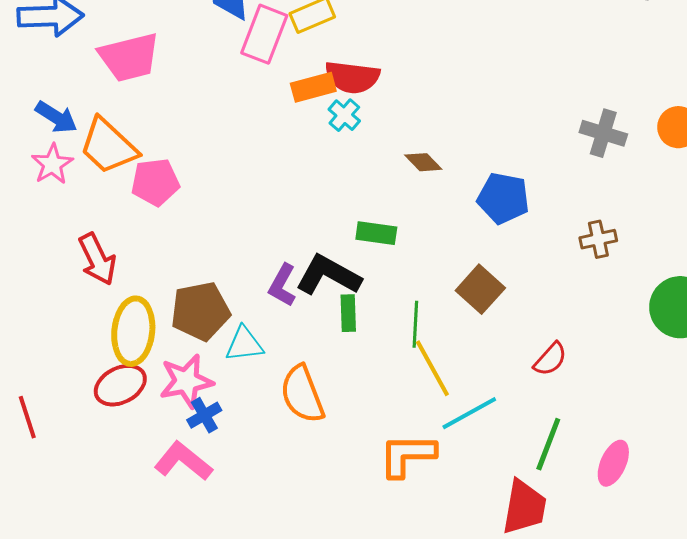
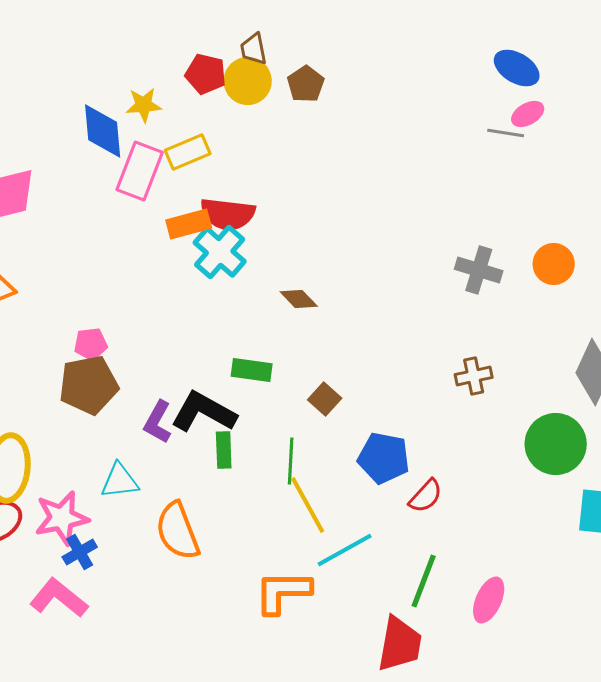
cyan cross: (344, 115) -> (220, 252), size x1.6
pink pentagon: (155, 182) -> (91, 344), moved, size x0.7
blue pentagon: (503, 198) -> (384, 458), moved
brown square: (480, 289) -> (325, 399), moved, size x0.7
brown pentagon: (200, 311) -> (89, 385), moved

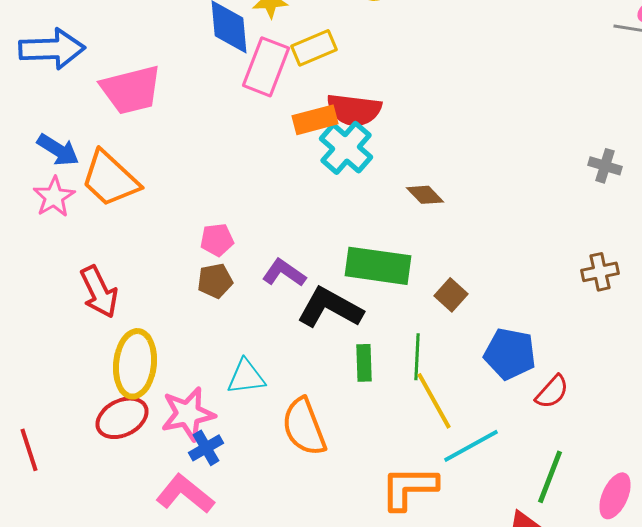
gray cross: (479, 270) -> (605, 166), size x0.7
green rectangle: (252, 370) -> (378, 266), size x1.6
brown pentagon: (89, 385) -> (215, 281), size x0.6
purple L-shape: (158, 422) -> (284, 273), moved, turned 96
green rectangle: (224, 450) -> (364, 363), moved

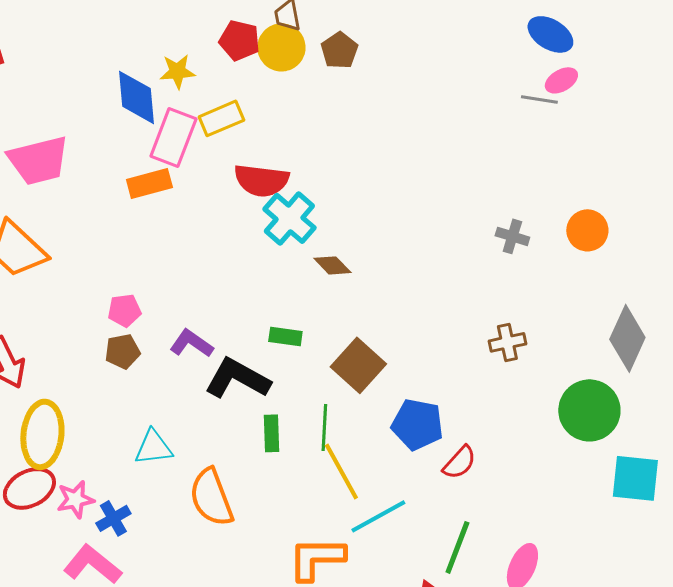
orange rectangle: (315, 120) -> (149, 183), moved
cyan cross: (346, 148) -> (289, 218), moved
green rectangle: (378, 266) -> (285, 336), size x0.5
brown square: (451, 295) -> (358, 365), size x1.6
pink star: (188, 414) -> (75, 499), moved, size x0.7

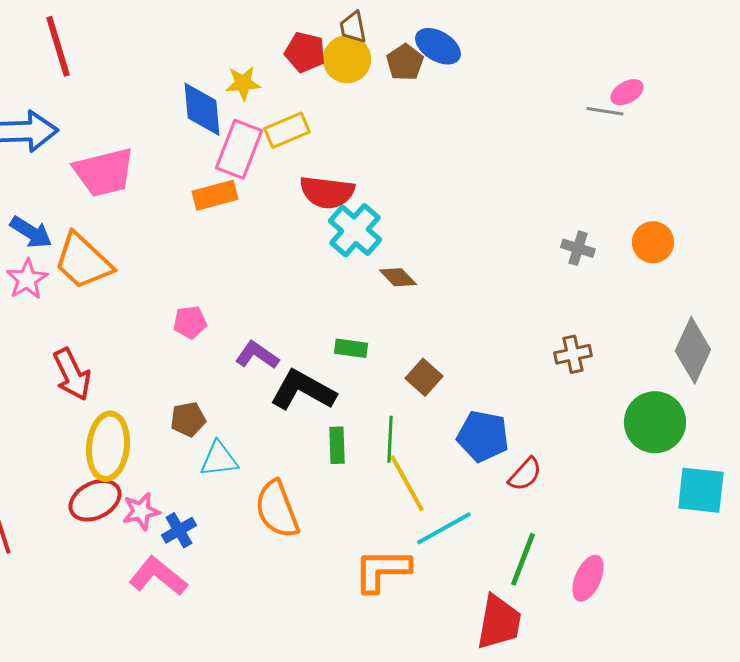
blue ellipse: (550, 34) -> (438, 46), moved
brown pentagon: (122, 351) -> (188, 419), moved
brown square: (358, 365) -> (424, 377), size x0.7

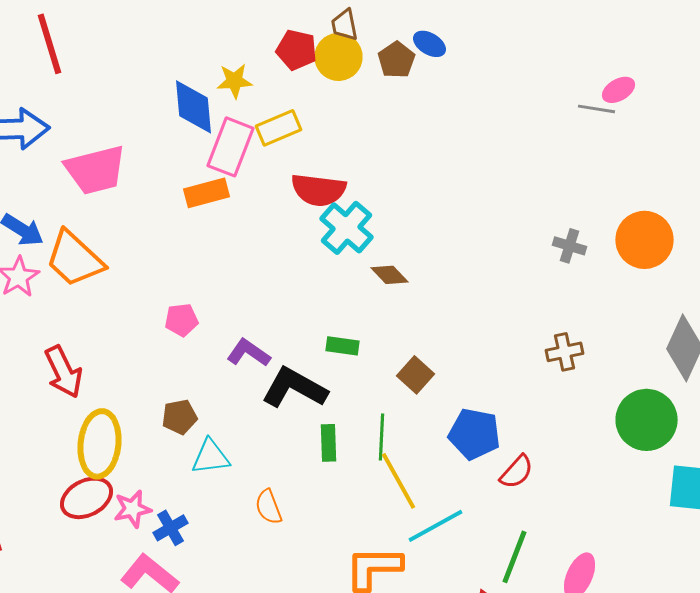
blue ellipse: (438, 46) -> (430, 44), size x0.7
orange circle: (653, 242) -> (644, 240), size x1.4
orange semicircle: (277, 509) -> (268, 507), size x0.6

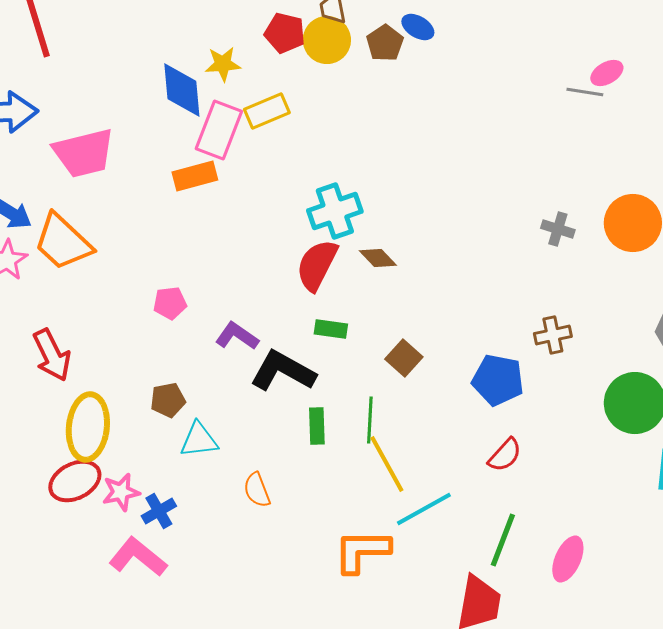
red semicircle: (318, 190) -> (317, 265), moved, turned 110
cyan cross: (346, 228) -> (335, 211), turned 30
blue pentagon: (474, 434) -> (498, 380), moved

